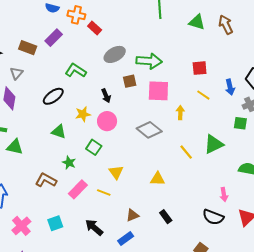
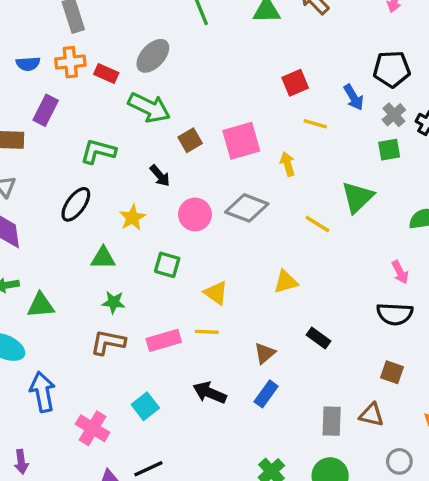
gray ellipse: (115, 54) -> (153, 56), moved
green arrow: (149, 61) -> (149, 108), moved, turned 40
pink circle: (107, 121) -> (195, 214), moved
green star: (69, 163) -> (114, 302), moved
pink rectangle: (78, 189) -> (164, 340), turned 48

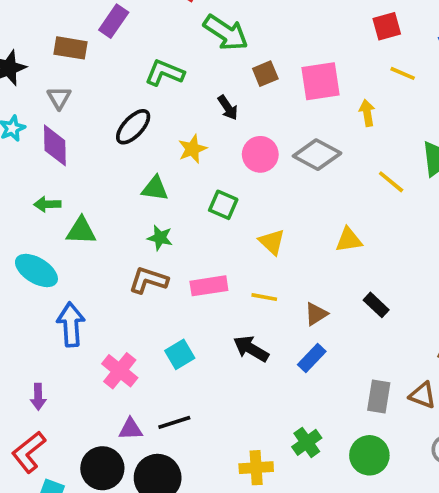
yellow line: (207, 332) -> (264, 297), moved

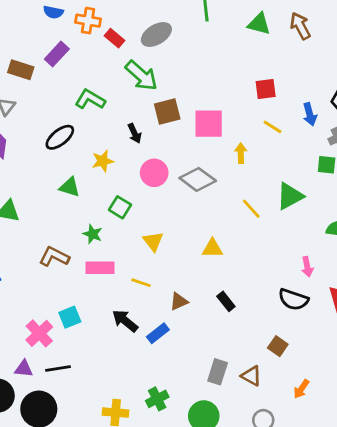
brown square: (265, 74) -> (167, 111), size x1.4
green star: (160, 238) -> (93, 234), moved
blue rectangle: (312, 358) -> (158, 333), moved
pink cross: (120, 371) -> (39, 333), moved

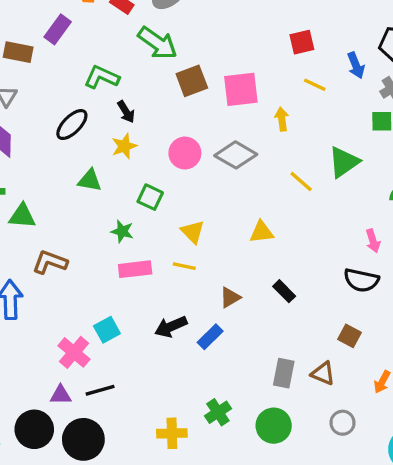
black arrow: (135, 133) -> (126, 112), moved
brown L-shape: (54, 257) -> (50, 262), moved
yellow line: (141, 283) -> (184, 266), moved
black arrow: (125, 321) -> (171, 327), turned -56

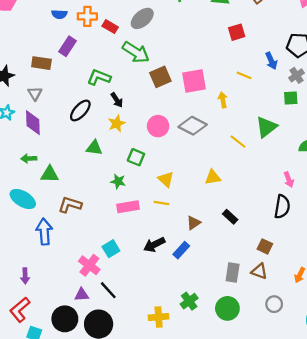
red square: (302, 42) -> (237, 32), moved
black semicircle: (361, 280) -> (282, 207), turned -90
brown square: (350, 336) -> (265, 246), moved
black line: (100, 390) -> (108, 290), turned 66

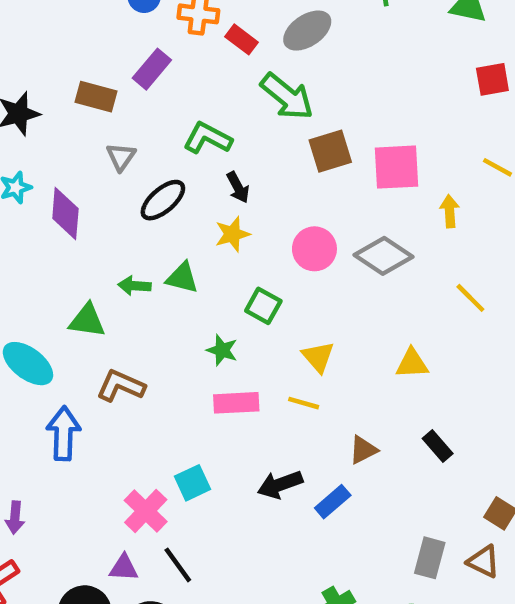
gray triangle: (35, 93) -> (121, 157), moved
green arrow: (29, 159) -> (134, 286), moved

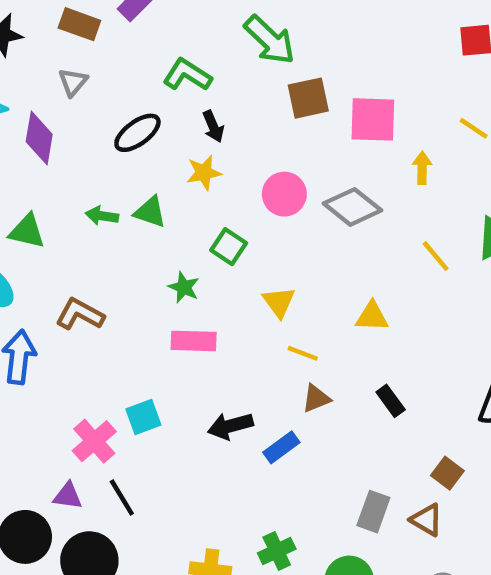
gray triangle: (121, 157) -> (73, 82), moved
green triangle: (87, 321) -> (27, 231), moved
yellow line: (304, 403) -> (303, 353), moved

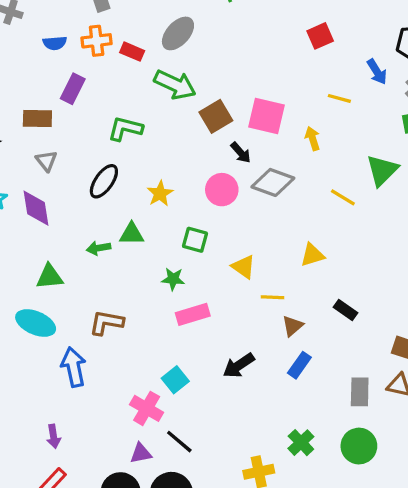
pink square: (373, 119) -> (266, 116), turned 30
black arrow: (213, 126) -> (241, 153), moved
blue rectangle: (281, 447) -> (299, 365), moved

